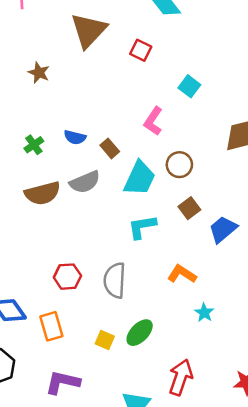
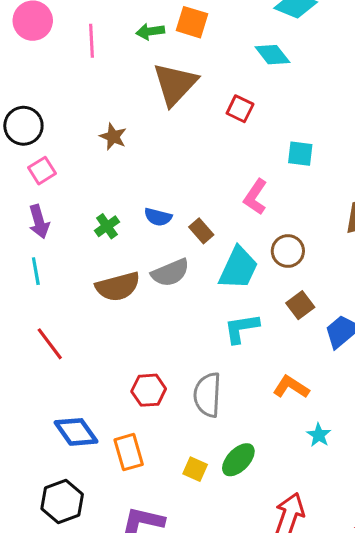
cyan square: (189, 86) -> (300, 154), turned -30

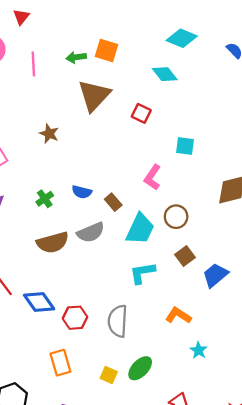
blue diamond: (76, 432) -> (39, 302), moved

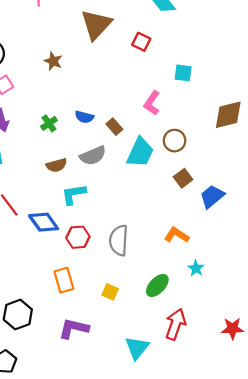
brown semicircle: (53, 243) -> (56, 165), size x0.7
cyan L-shape: (142, 273) -> (74, 194), moved
green ellipse: (140, 368) -> (157, 285), moved

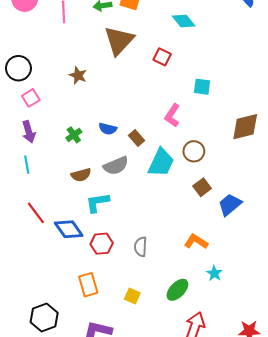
gray semicircle: (119, 240) -> (141, 247), size x0.7

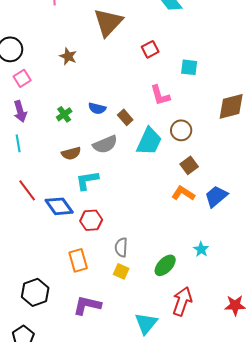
red square: (162, 57) -> (150, 49), moved, turned 36
pink L-shape: (172, 115) -> (160, 95), turned -50
blue trapezoid: (230, 205) -> (216, 196), moved
orange L-shape: (196, 242) -> (183, 193), moved
gray semicircle: (141, 247) -> (121, 247), moved

